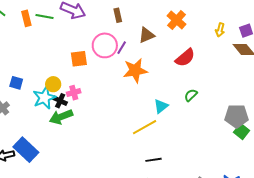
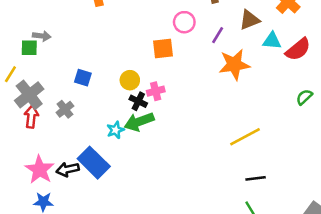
pink circle: (105, 45) -> (184, 22), moved, size x0.7
cyan star: (44, 98) -> (116, 130), moved, size x0.6
cyan triangle: (161, 106) -> (272, 41), moved, turned 42

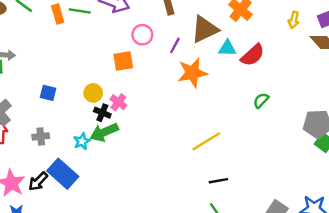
brown triangle: (249, 20) -> (205, 29), size x1.4
pink cross: (156, 91) -> (118, 102), turned -35
gray cross: (65, 109) -> (41, 136), moved, turned 35
black arrow: (68, 169) -> (38, 181), turned -30

